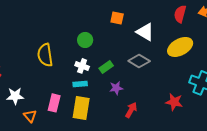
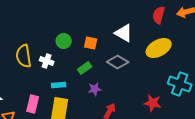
orange square: (117, 18) -> (91, 43), moved
white cross: (82, 66) -> (47, 61), moved

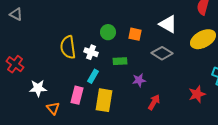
green rectangle: (85, 68) -> (120, 61), moved, turned 32
cyan rectangle: (59, 85) -> (93, 76), moved, turned -56
red star: (153, 103) -> (197, 94), turned -30

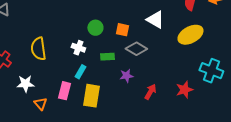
yellow semicircle: (68, 47) -> (38, 49), moved
gray diamond: (162, 53) -> (136, 49), moved
red arrow: (154, 102) -> (150, 92), moved

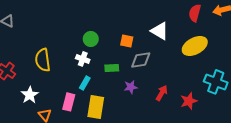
green circle: (95, 28) -> (91, 39), moved
gray diamond: (136, 49) -> (141, 60), turned -40
white star: (25, 84) -> (30, 95), turned -30
red arrow: (150, 92) -> (162, 93), moved

